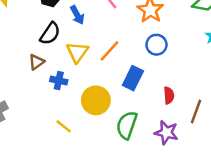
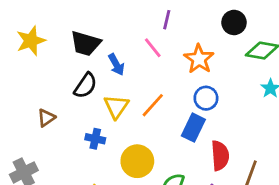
brown triangle: (36, 62) -> (46, 118), moved
blue rectangle: (133, 78) -> (193, 128), moved
red semicircle: (169, 95) -> (220, 156), size x1.5

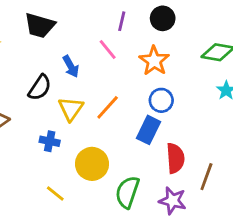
black circle: (234, 22) -> (163, 18), moved
black trapezoid: (85, 44) -> (40, 25), moved

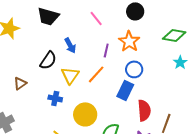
purple line: (122, 21) -> (106, 50), moved
pink line: (108, 49) -> (96, 18), moved

